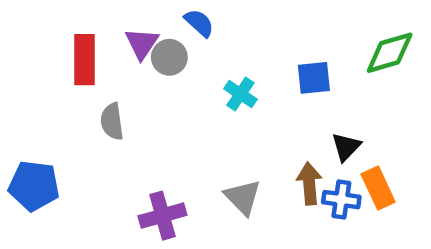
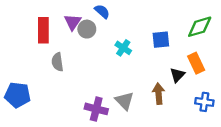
orange rectangle: (378, 188) -> (196, 63), moved
blue cross: (341, 200) -> (204, 102), moved
purple cross: (162, 216) -> (96, 109), moved, turned 30

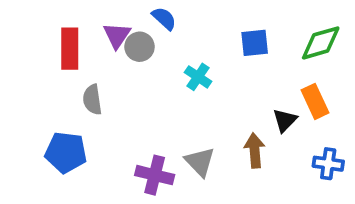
blue square: (161, 40) -> (255, 43), moved
blue pentagon: (17, 95) -> (66, 152), moved

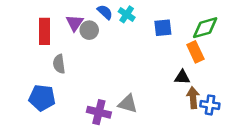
cyan cross: (198, 77) -> (127, 14), moved
orange rectangle: (315, 101) -> (195, 52), moved
black triangle: (285, 120) -> (182, 77), turned 49
brown arrow: (255, 150) -> (193, 98), moved
gray triangle: (200, 162) -> (128, 104), turned -30

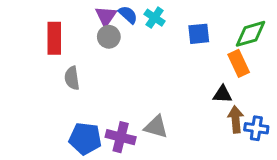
purple triangle: (75, 23) -> (106, 16), moved
blue pentagon: (42, 98) -> (85, 139), moved

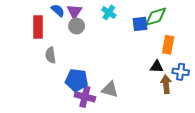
blue semicircle: (128, 15) -> (58, 10), moved
green diamond: (250, 34) -> (156, 17), moved
orange rectangle: (239, 63) -> (168, 45), turned 36
blue cross: (256, 128) -> (181, 72), moved
blue pentagon: (85, 139) -> (77, 80), moved

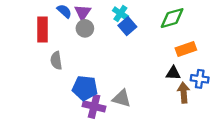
blue square: (140, 24) -> (127, 26), moved, turned -35
orange rectangle: (168, 45) -> (186, 49), turned 60

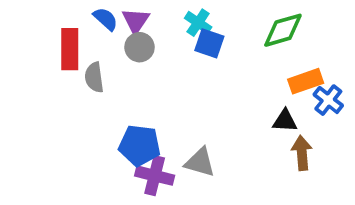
blue square: (127, 26) -> (209, 43), turned -30
gray semicircle: (56, 61) -> (94, 77), moved
blue cross: (200, 79) -> (328, 100), moved, turned 30

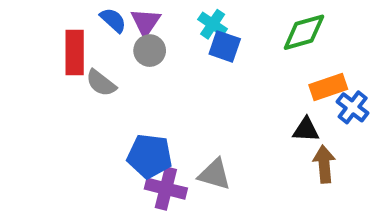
gray semicircle: (94, 77) -> (101, 83), turned -44

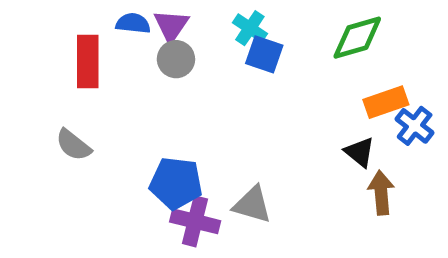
blue semicircle: (113, 20) -> (133, 23), turned -36
gray semicircle: (101, 83) -> (73, 145), moved
black triangle: (306, 130) -> (360, 152), turned 36

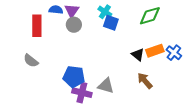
orange rectangle: (386, 102) -> (155, 51), moved
black triangle: (360, 152) -> (138, 55), moved
brown arrow: (381, 193) -> (145, 81), moved, turned -36

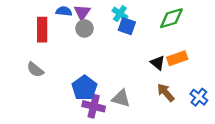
blue cross: (174, 53) -> (199, 97), moved
blue pentagon: (74, 77) -> (84, 88), turned 30

